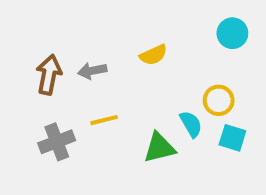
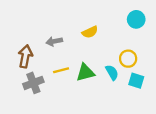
brown arrow: (49, 75) -> (25, 56), moved
green triangle: (159, 148) -> (85, 73), moved

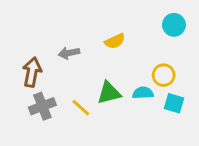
yellow line: (61, 70) -> (81, 108), moved, turned 56
cyan semicircle: (112, 73) -> (143, 93), turned -63

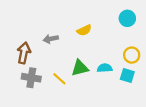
yellow circle: (164, 75) -> (132, 55), moved
gray cross: (42, 106) -> (31, 78), turned 30

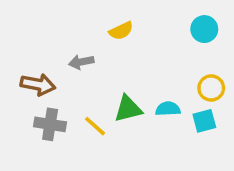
yellow semicircle: (84, 30) -> (121, 31), moved
brown arrow: (24, 53) -> (38, 85), turned 90
cyan square: (127, 76) -> (204, 121), turned -32

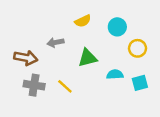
cyan circle: (204, 29) -> (117, 27), moved
yellow circle: (211, 88) -> (138, 48), moved
green triangle: (128, 109) -> (88, 58), moved

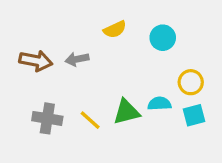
yellow circle: (138, 48) -> (191, 82), moved
brown arrow: (26, 58) -> (36, 61), moved
green triangle: (88, 58) -> (126, 112), moved

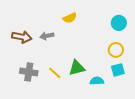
cyan circle: (163, 38) -> (119, 23), moved
cyan semicircle: (159, 104) -> (97, 81), moved

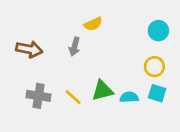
gray arrow: (47, 36) -> (74, 47), moved, turned -64
cyan square: (118, 70) -> (157, 93), turned 32
cyan semicircle: (97, 81) -> (129, 97), moved

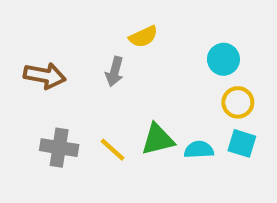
cyan circle: (158, 31) -> (223, 59), moved

